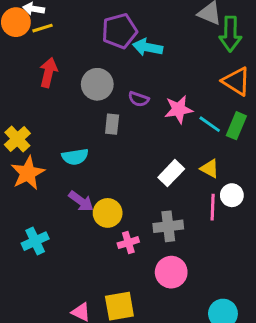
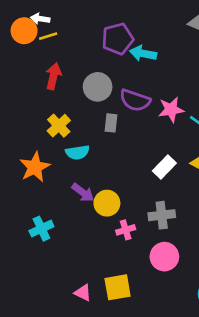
purple semicircle: (139, 99) -> (135, 100), size x1.6
yellow cross: (17, 139) -> (59, 126), moved

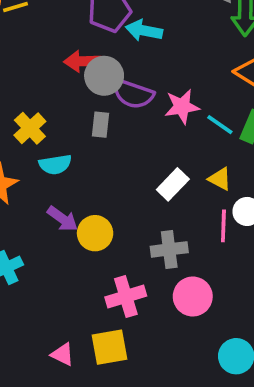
red arrow: (53, 76) -> (82, 61), moved, turned -105
gray circle: (98, 87) -> (104, 76), moved
pink cross: (126, 230) -> (126, 296), moved, size x1.5
pink circle: (164, 257) -> (193, 296), moved

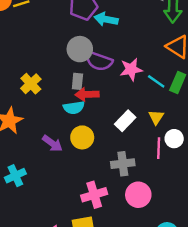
red arrow: (82, 61) -> (87, 94), moved
cyan semicircle: (55, 164) -> (74, 108), moved
yellow triangle: (220, 179) -> (156, 117), turned 35
yellow circle: (95, 233) -> (82, 137), moved

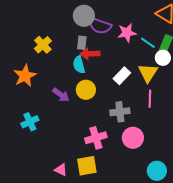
cyan semicircle: (74, 108) -> (79, 65), turned 84
yellow triangle: (156, 117) -> (148, 73), size x1.5
white circle: (174, 139) -> (163, 58), moved

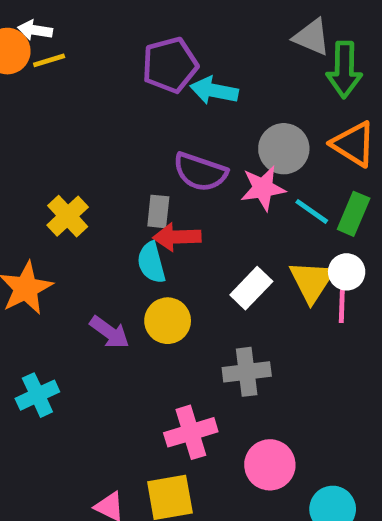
gray circle: (84, 16) -> (284, 149), moved
white circle: (163, 58) -> (347, 272), moved
pink line: (150, 99) -> (342, 302), moved
pink circle: (133, 138) -> (270, 465), moved

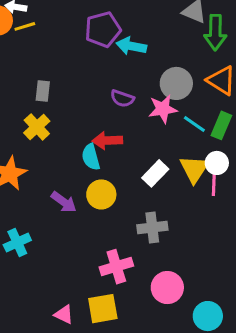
purple semicircle: (200, 172) -> (122, 98), size x0.7
gray rectangle: (158, 211) -> (43, 91), moved

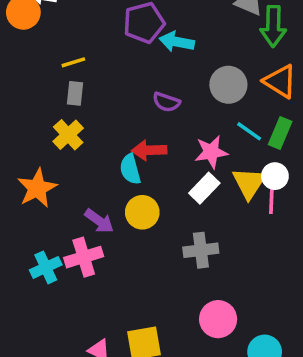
yellow line: (25, 26) -> (73, 62), moved
pink star: (163, 109) -> (211, 152), moved
pink cross: (116, 267) -> (84, 257), moved

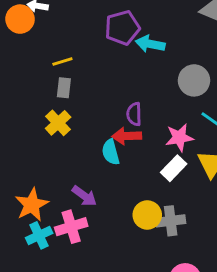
purple semicircle: (166, 102) -> (134, 114), moved, turned 70
orange star: (37, 188) -> (32, 205), moved
yellow circle: (142, 212) -> (147, 215), moved

